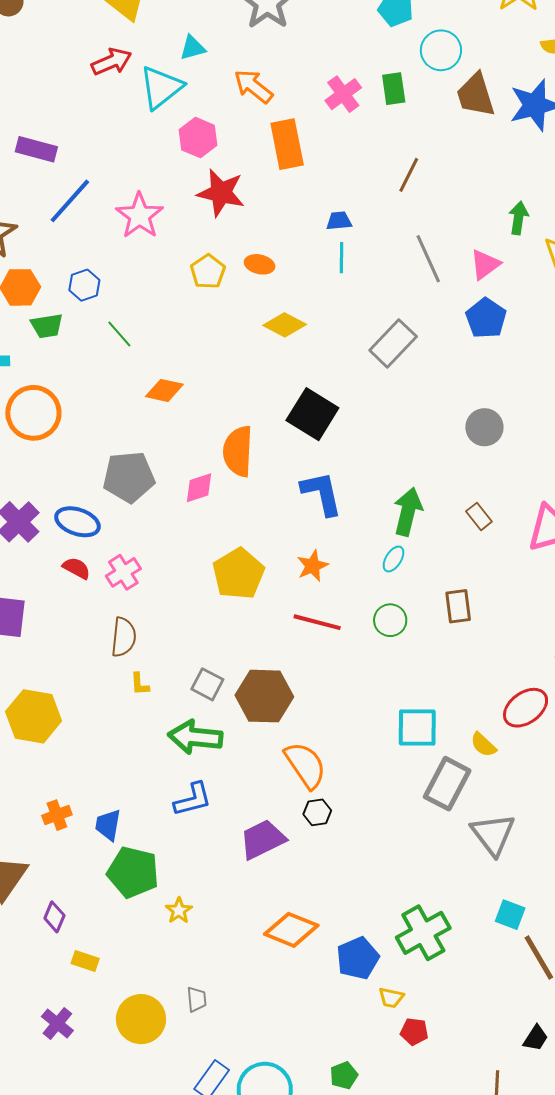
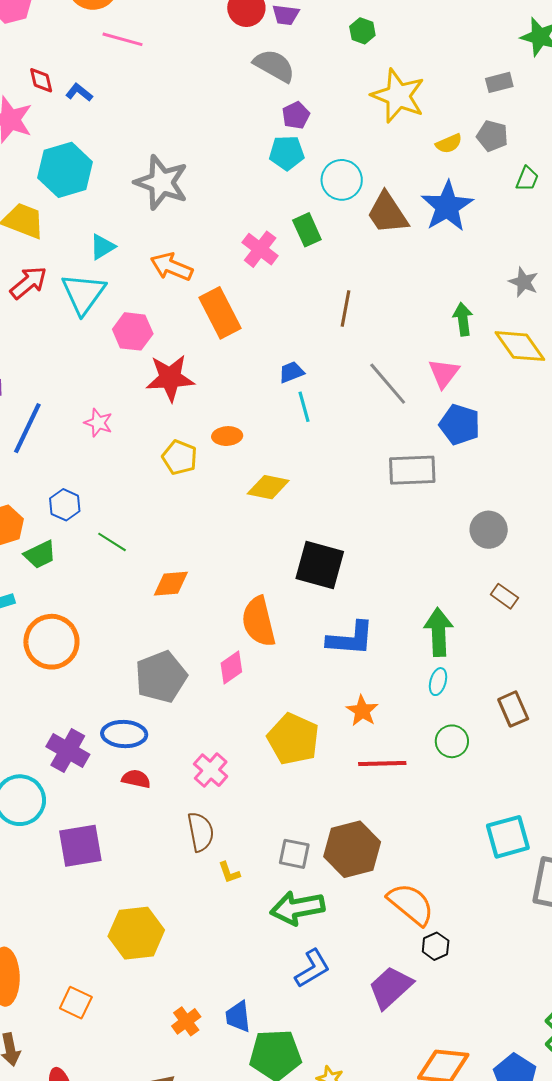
pink star: (140, 216) -> (98, 423), size x0.6
gray rectangle: (393, 343) -> (412, 470), moved, turned 60
blue L-shape: (322, 493) -> (351, 639), turned 123
brown rectangle: (479, 516) -> (504, 596), moved
pink cross: (123, 572) -> (211, 770), moved

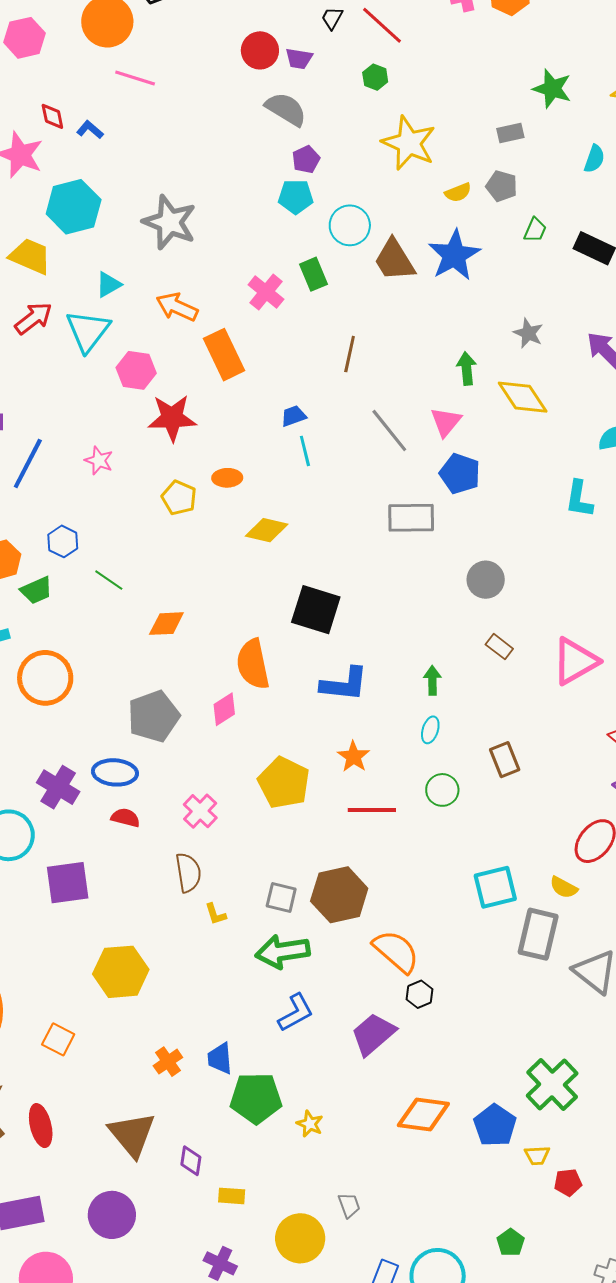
green arrow: (439, 632) -> (432, 680), size x0.6

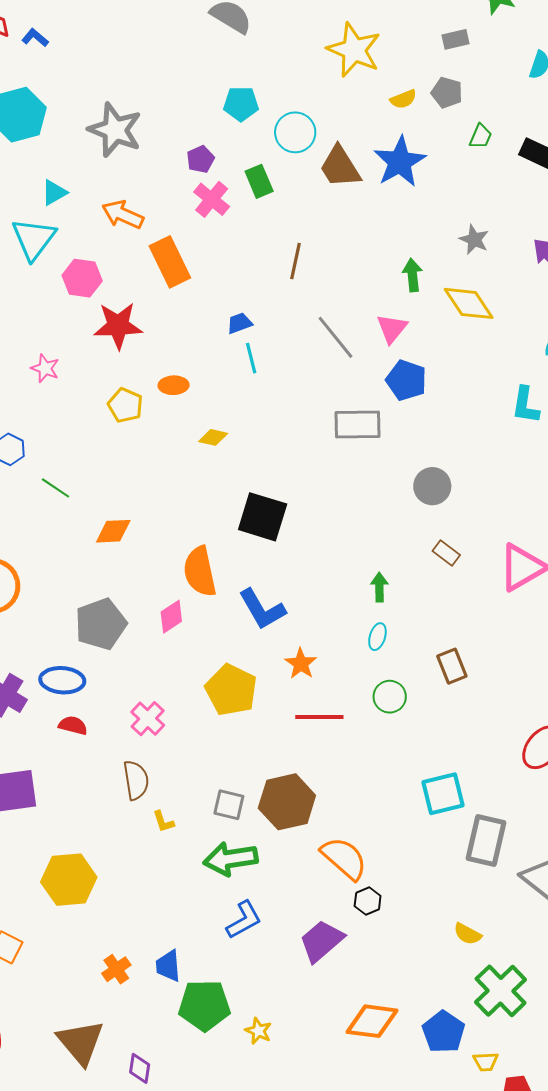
purple pentagon: (306, 159) -> (200, 159), moved
yellow diamond: (267, 530) -> (213, 437), size x0.7
blue L-shape: (344, 684) -> (262, 609), moved, turned 54
yellow semicircle: (564, 887) -> (468, 934), moved

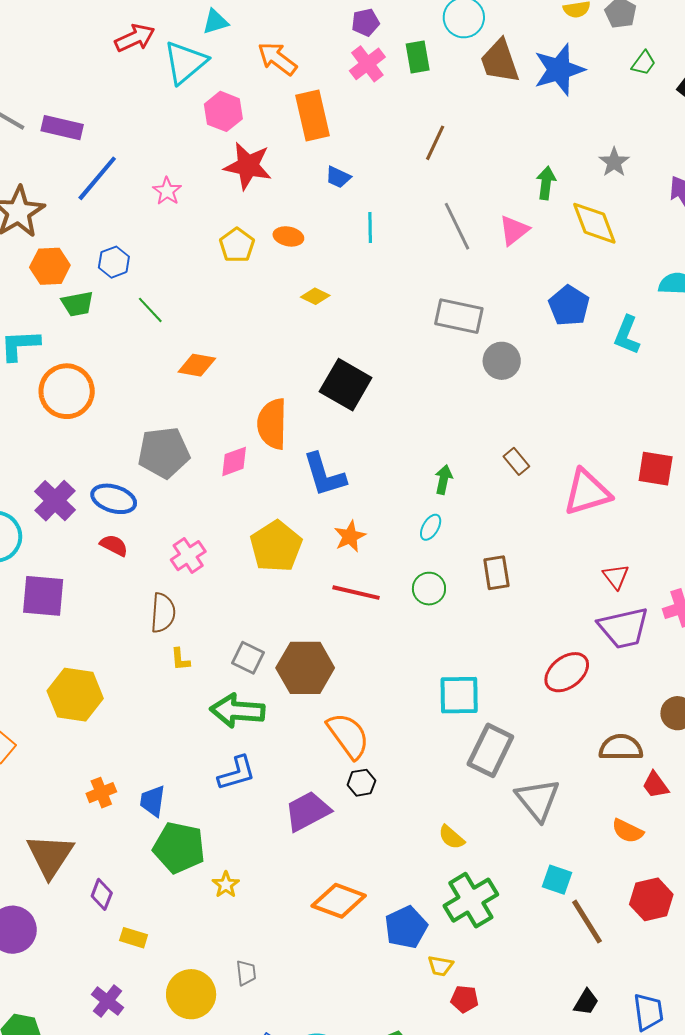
blue trapezoid: (240, 323) -> (338, 177), moved, turned -148
blue pentagon: (406, 380) -> (569, 306), moved
gray circle: (432, 486) -> (502, 361), moved

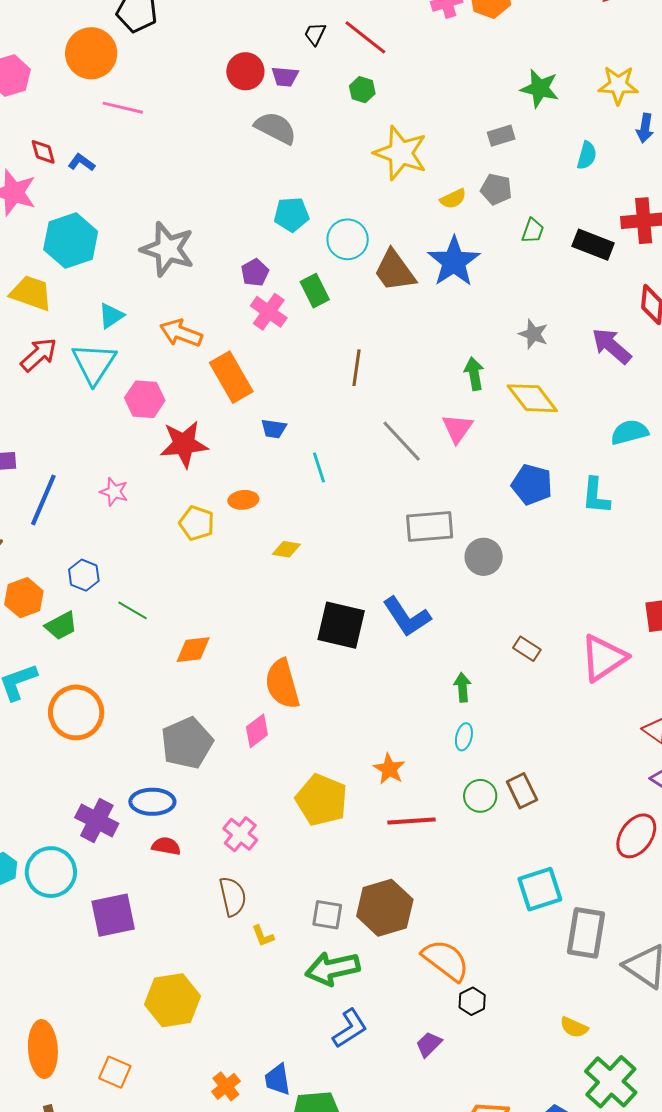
blue L-shape: (324, 475) -> (407, 617), moved
brown rectangle: (496, 573) -> (522, 791), moved
purple trapezoid: (308, 811) -> (429, 1044), size x0.6

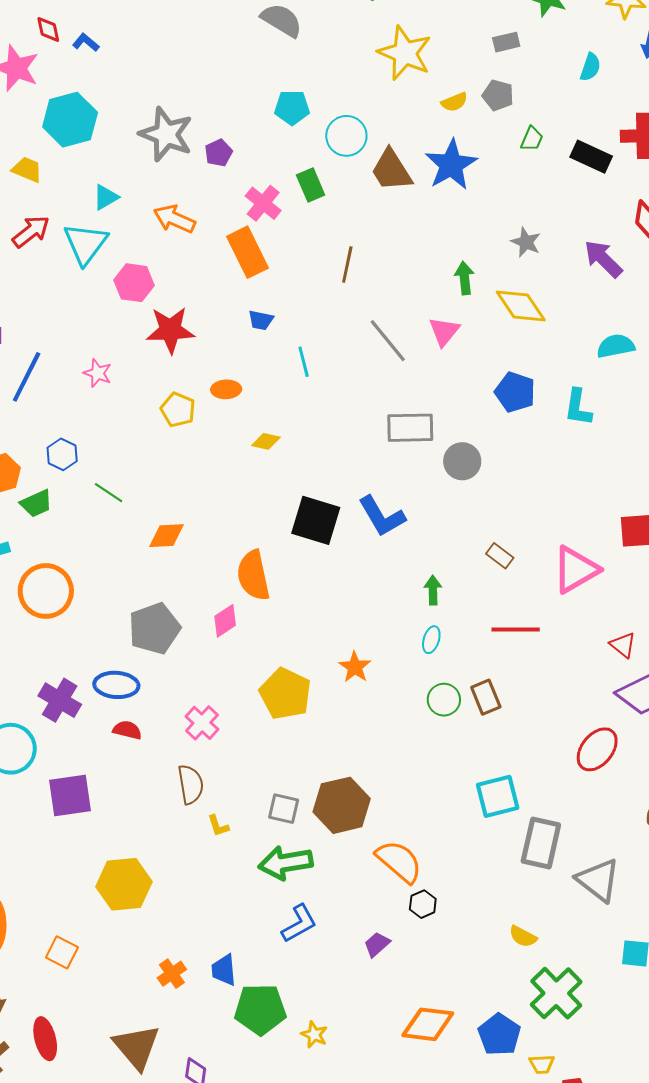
purple pentagon: (255, 273) -> (218, 153), moved
yellow trapezoid: (31, 293) -> (27, 170), size x0.7
orange rectangle: (231, 377) -> (247, 252), moved
red line: (411, 821) -> (516, 629), moved

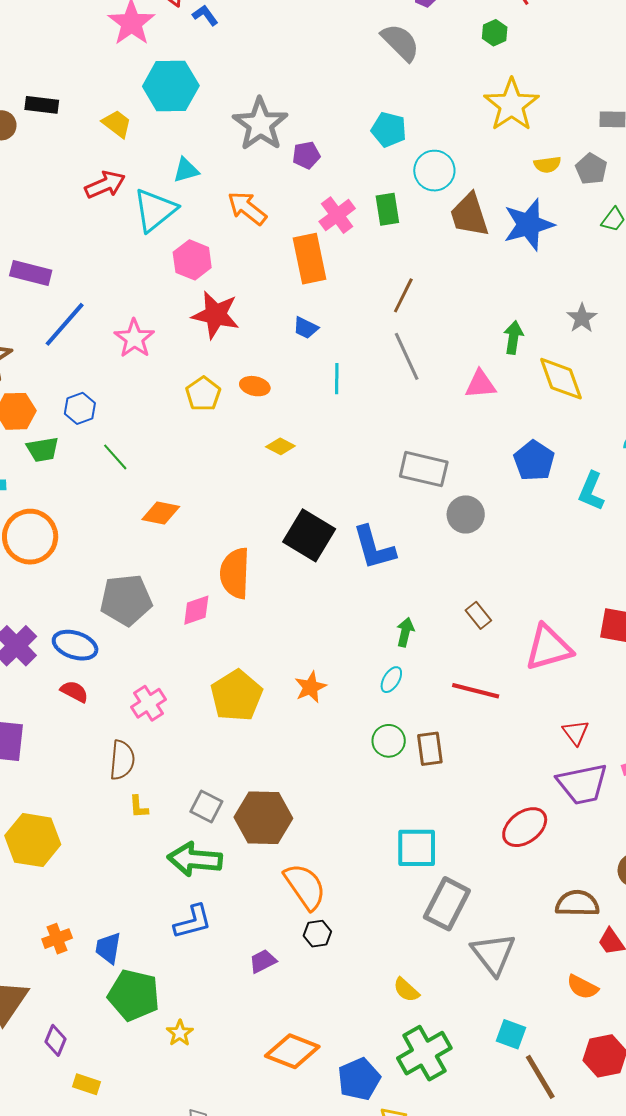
pink triangle: (444, 331) -> (480, 384), turned 32
gray line: (388, 341) -> (407, 356), moved
pink star: (98, 373) -> (134, 338), size x1.4

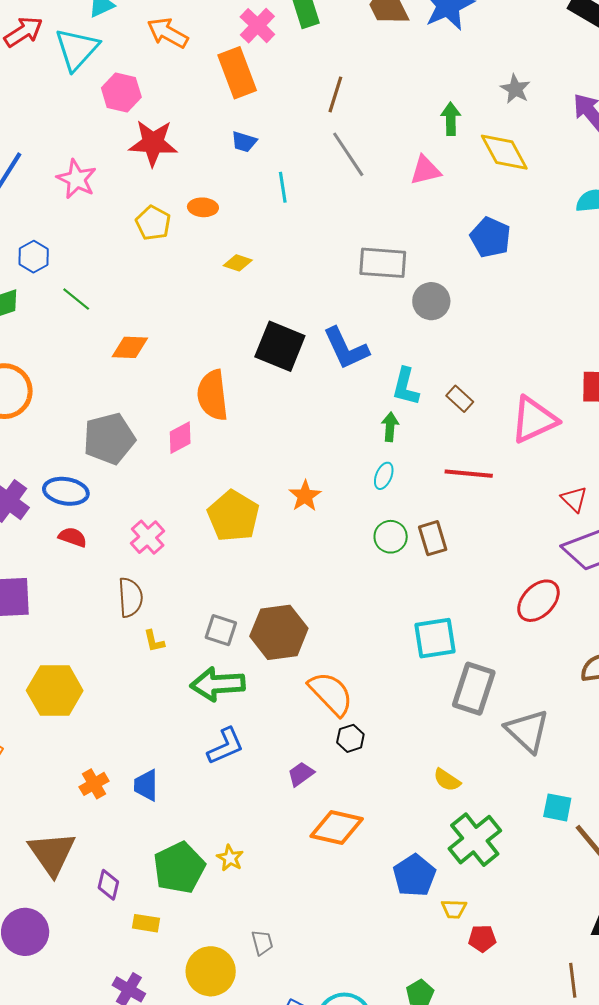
cyan L-shape: (591, 491) -> (405, 387), moved
green pentagon: (134, 995) -> (179, 868), moved, turned -30
orange diamond: (292, 1051) -> (337, 828), moved

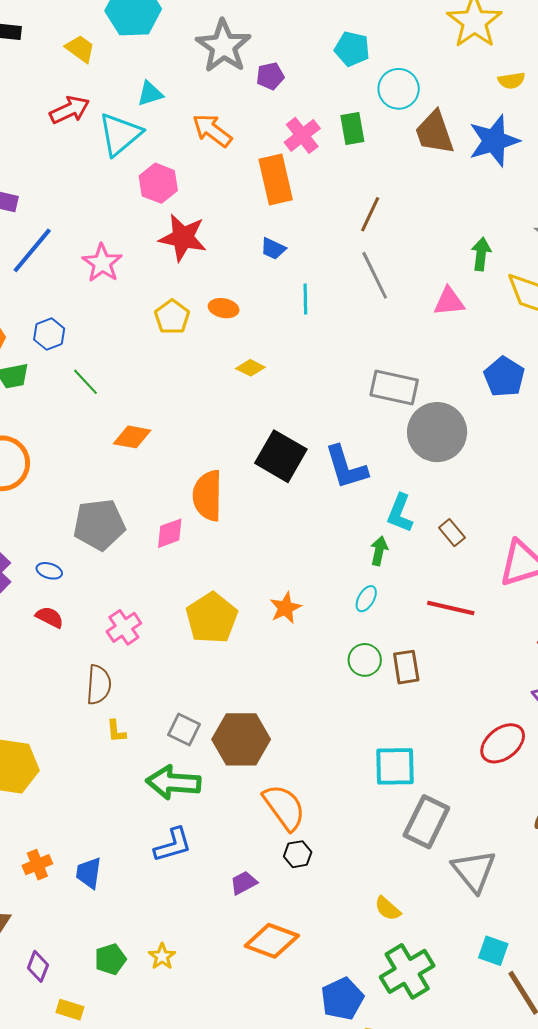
gray circle: (431, 301) -> (437, 432), size x1.6
blue ellipse: (66, 491) -> (49, 571), size x0.6
green pentagon: (179, 868) -> (110, 959), size x0.6

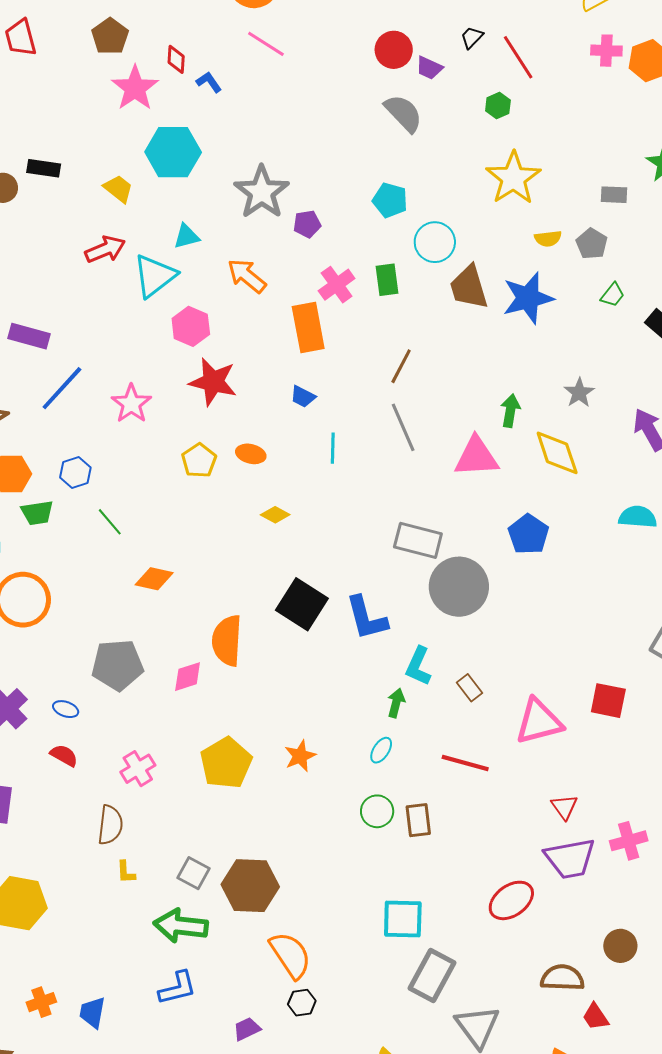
pink triangle: (449, 302) -> (476, 457), size x1.4

